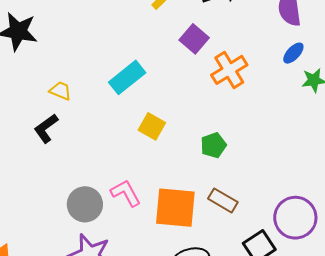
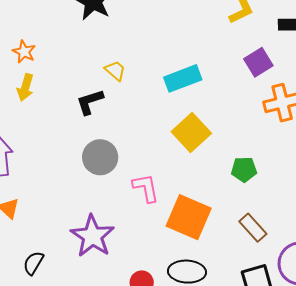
yellow square: (152, 126) -> (191, 132), size x1.4
brown rectangle: (223, 200) -> (253, 228), moved
gray circle: (85, 204) -> (100, 157), moved

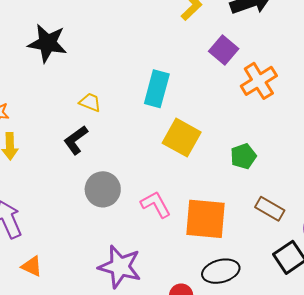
cyan rectangle: (183, 78) -> (157, 89), turned -36

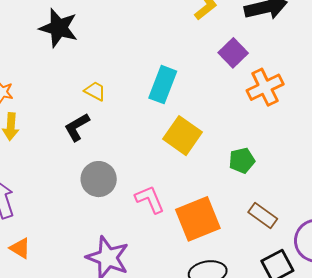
orange square: (206, 219) -> (198, 219), turned -33

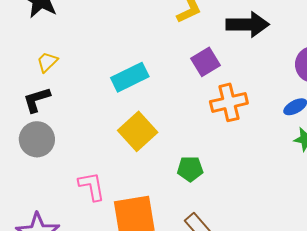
cyan rectangle: (163, 85) -> (130, 77), turned 30
yellow trapezoid: (95, 91) -> (47, 62), moved, turned -85
gray circle: (99, 179) -> (37, 139), moved

